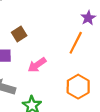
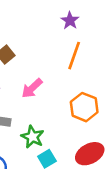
purple star: (88, 18) -> (70, 21), moved

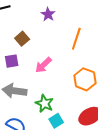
purple star: (70, 21) -> (48, 14), moved

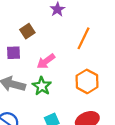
green star: (44, 104) -> (42, 86), moved

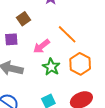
orange line: (84, 38) -> (67, 34), moved, turned -70
green star: (42, 86) -> (51, 67), moved

